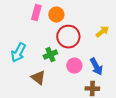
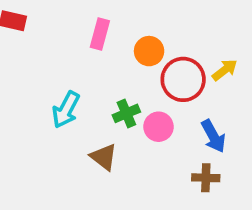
orange circle: (56, 15) -> (149, 51), moved
red circle: (68, 37) -> (183, 79), moved
pink circle: (74, 66) -> (159, 127), moved

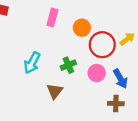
pink circle: (159, 127) -> (97, 73), moved
brown triangle: (104, 157) -> (55, 91), turned 30

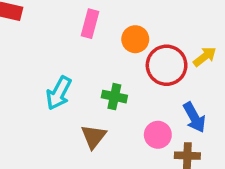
green cross: (68, 65) -> (114, 97), turned 35
pink circle: (97, 73) -> (158, 135), moved

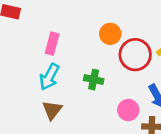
pink rectangle: (90, 24) -> (52, 44), moved
brown triangle: (94, 137) -> (52, 110), moved

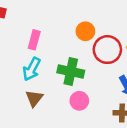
green cross: (94, 80) -> (71, 72), size x1.5
pink circle: (128, 110) -> (79, 101), moved

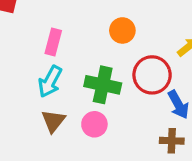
red circle: (107, 50) -> (152, 75), moved
pink circle: (79, 101) -> (94, 124), moved

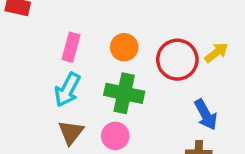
orange circle: (122, 30) -> (124, 47), moved
red circle: (152, 75) -> (177, 60), moved

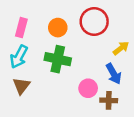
yellow arrow: (216, 53) -> (121, 48), moved
red circle: (177, 60) -> (94, 22), moved
pink circle: (115, 136) -> (88, 88), moved

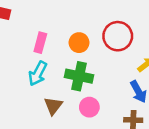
brown triangle: (21, 86) -> (53, 106), moved
pink circle: (88, 88) -> (89, 107), moved

